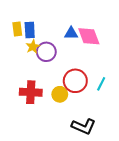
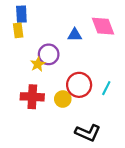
blue rectangle: (30, 30) -> (21, 14), moved
pink diamond: (89, 36) -> (103, 26), moved
yellow star: (33, 47) -> (38, 64), moved

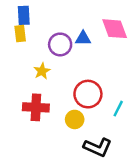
purple circle: (49, 54) -> (60, 44), moved
cyan line: (106, 88) -> (118, 109), moved
yellow circle: (63, 99) -> (75, 119), moved

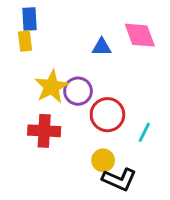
purple circle: (60, 44) -> (78, 91), moved
yellow star: (42, 71) -> (52, 87), size x1.6
yellow circle: (75, 119) -> (103, 160), moved

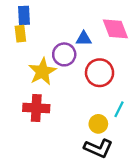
purple circle: (78, 91) -> (64, 54), moved
red circle: (107, 115) -> (100, 73), moved
yellow circle: (103, 160) -> (98, 124), moved

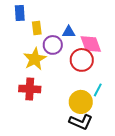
pink diamond: (115, 29) -> (91, 44), moved
yellow rectangle: (20, 34) -> (37, 28), moved
yellow circle: (98, 124) -> (81, 102), size x1.5

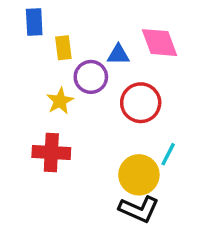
pink diamond: (91, 44) -> (160, 43), moved
yellow star: (35, 59) -> (60, 101), size x0.7

